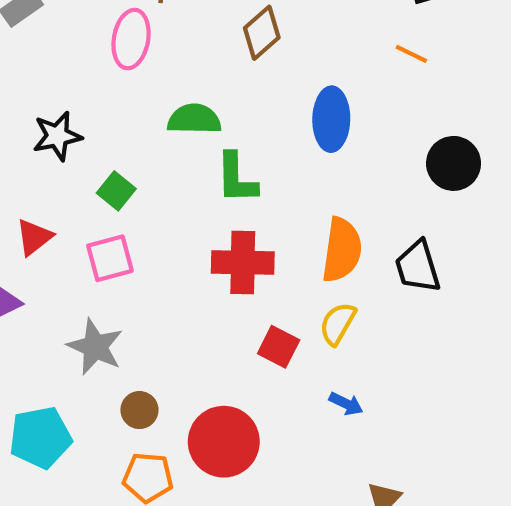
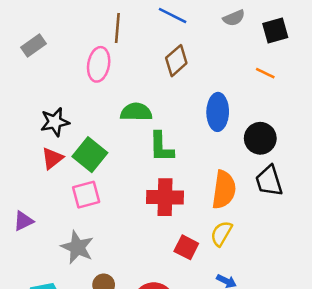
black circle: (454, 163) -> (260, 138), moved
green square: (116, 191) -> (90, 155), size x1.5
red triangle: (34, 237) -> (52, 158), moved
black trapezoid: (418, 267) -> (269, 181), moved

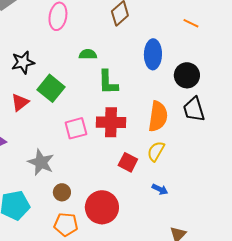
green semicircle: (136, 112) -> (88, 54), size x0.7
red triangle: (52, 158) -> (20, 102), moved
pink square: (86, 195) -> (76, 128), moved

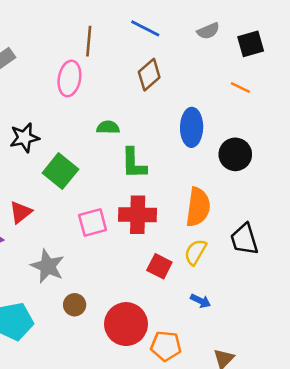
red triangle: (20, 102) -> (21, 212), moved
black trapezoid: (194, 109) -> (244, 239), moved
orange pentagon: (66, 224) -> (166, 346), moved

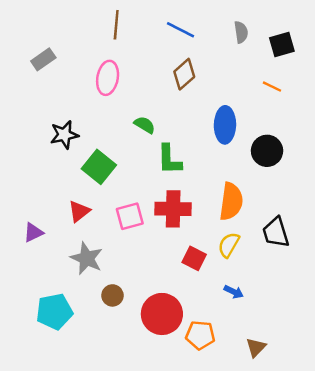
gray semicircle: (208, 31) -> (241, 32), turned -75
brown line: (89, 41) -> (116, 25), moved
green semicircle: (108, 127) -> (145, 125), turned 30
red triangle: (21, 212) -> (79, 211), moved

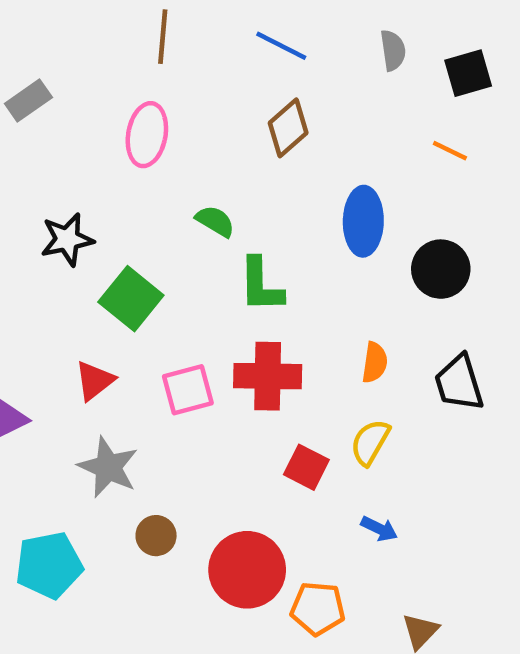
orange semicircle: (231, 201) -> (375, 362), size x0.6
black trapezoid: (276, 232) -> (459, 383), moved

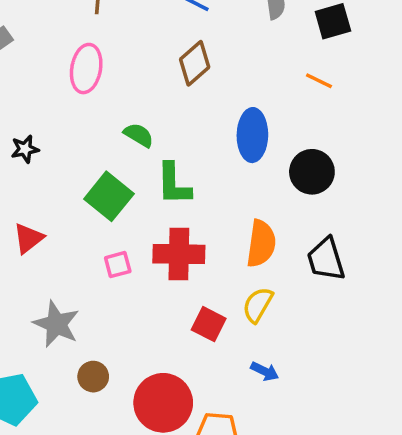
black star: (67, 239) -> (25, 149), size x0.7
green square: (131, 299) -> (109, 196), moved
orange semicircle: (375, 362) -> (261, 244), size x1.5
red triangle: (94, 381) -> (28, 238), moved
pink square: (188, 390) -> (118, 265), size x0.7

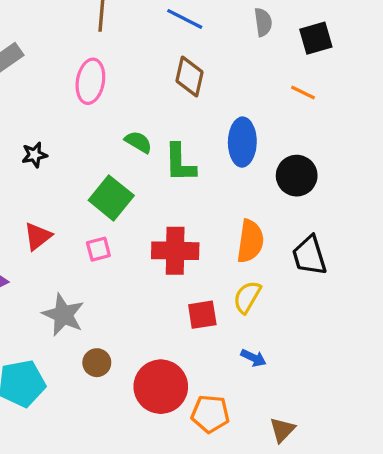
brown diamond: (195, 63) -> (190, 76), turned -36
green L-shape: (174, 184) -> (180, 163), moved
pink square: (118, 265) -> (98, 249), moved
red square: (209, 324) -> (202, 315), turned -36

